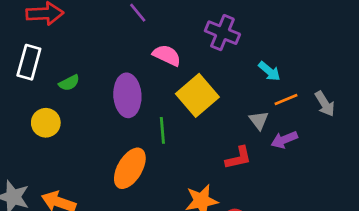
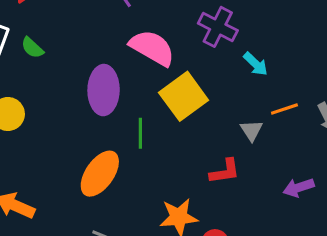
pink semicircle: (167, 55) -> (152, 48), size x1.4
cyan arrow: (269, 71) -> (256, 64), moved
green semicircle: (69, 83) -> (32, 48), moved, turned 65
purple arrow: (284, 140) -> (299, 188), moved

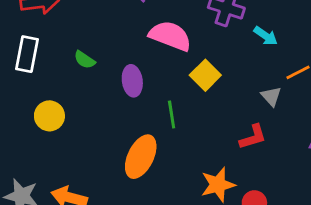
green semicircle: (32, 48) -> (85, 60), moved
purple ellipse: (104, 90) -> (132, 81), size x0.7
yellow square: (184, 96) -> (205, 75), size x0.7

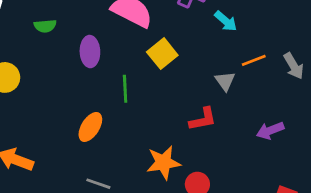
green semicircle: (85, 60) -> (45, 26), turned -45
orange ellipse: (141, 157) -> (90, 127), size x0.7

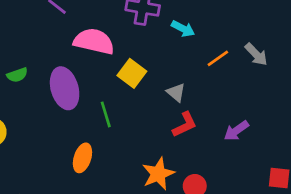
purple ellipse: (90, 52) -> (65, 88), size x1.4
gray triangle: (225, 81) -> (176, 92), moved
purple arrow: (270, 130) -> (236, 131), moved

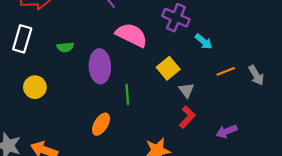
yellow square: (132, 73) -> (168, 68), moved
red L-shape: (185, 125) -> (187, 117), turned -35

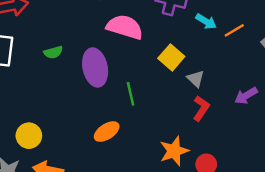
orange line: (226, 71) -> (234, 30), moved
yellow circle: (35, 87) -> (29, 136), moved
orange ellipse: (101, 124) -> (107, 132), turned 35
purple arrow: (227, 131) -> (246, 96), moved

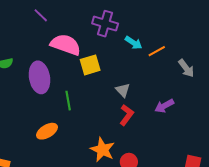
yellow square: (171, 57) -> (90, 65), moved, turned 30
orange star: (174, 151) -> (103, 150), turned -30

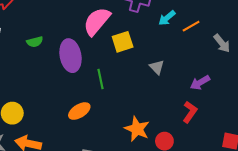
cyan arrow: (134, 43) -> (167, 18), turned 108
pink semicircle: (66, 45) -> (97, 21), turned -68
red L-shape: (127, 115) -> (190, 112), moved

